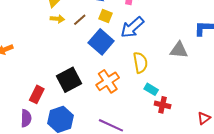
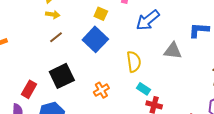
brown line: (80, 20) -> (56, 37), moved
blue arrow: (132, 27) -> (148, 20), moved
orange cross: (108, 81) -> (101, 90), moved, size x0.7

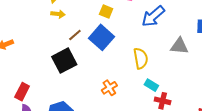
brown line: (56, 37) -> (75, 35), moved
black square: (62, 76) -> (64, 61), moved
red rectangle: (29, 89) -> (22, 92), moved

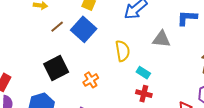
black square: (64, 61) -> (56, 68), moved
cyan rectangle: (151, 85) -> (143, 73), moved

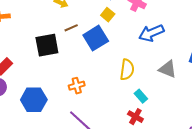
black square: (56, 68) -> (47, 45), moved
orange cross: (91, 80) -> (77, 86), moved

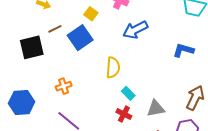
gray triangle: (168, 69) -> (156, 109), moved, turned -30

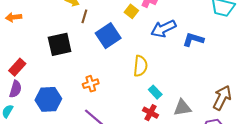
yellow square: (91, 14) -> (131, 11), moved
brown line: (55, 29) -> (84, 16), moved, turned -48
blue L-shape: (183, 50) -> (193, 40), moved

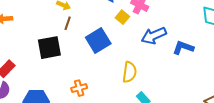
brown line: (84, 16) -> (68, 23), moved

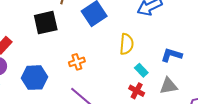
blue L-shape: (183, 48) -> (172, 55), moved

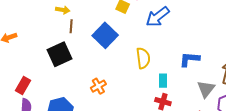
cyan rectangle: (141, 70) -> (163, 81), turned 56
gray triangle: (169, 86) -> (206, 89), moved, turned -30

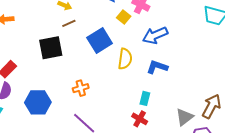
brown line: (71, 26) -> (69, 23), turned 48
yellow semicircle: (143, 58) -> (125, 59), moved
blue L-shape: (189, 59) -> (157, 67), moved

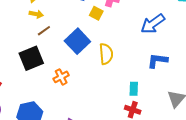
blue arrow: (155, 35) -> (153, 24), moved
blue L-shape: (157, 67) -> (157, 61), moved
orange cross: (81, 88) -> (61, 77), moved

